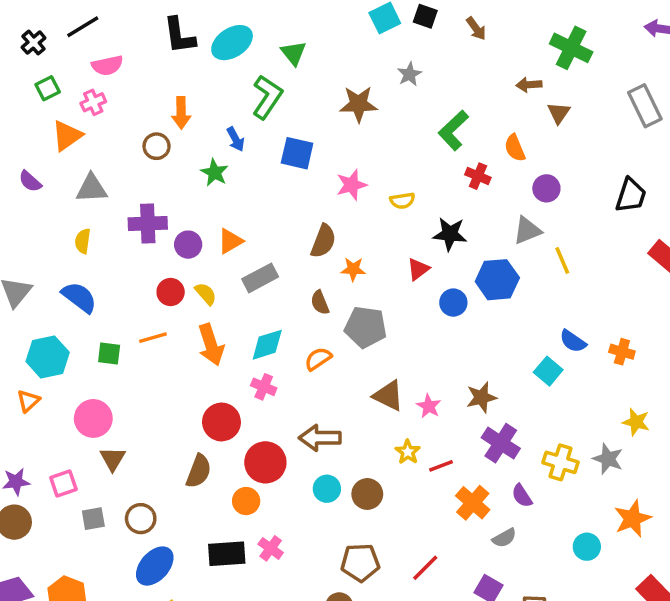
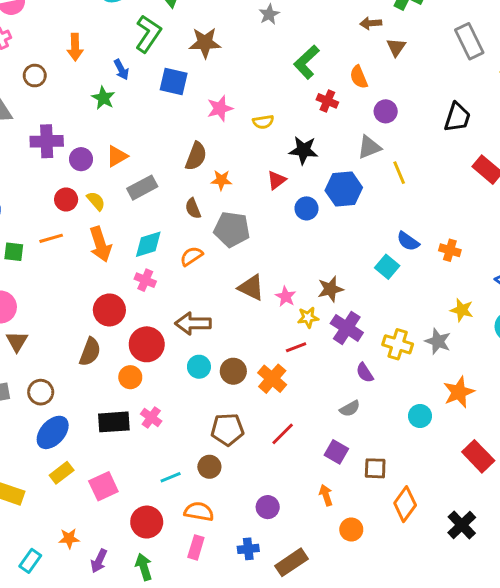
brown star: (359, 104) -> (205, 43), moved
brown circle: (157, 146) -> (35, 76), moved
yellow star: (408, 452) -> (308, 317), moved, turned 30
orange cross: (473, 503) -> (272, 379), moved

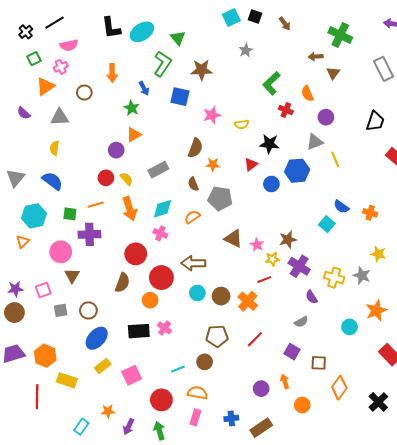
purple cross: (47, 141) -> (89, 234), moved
orange triangle: (117, 156) -> (134, 135), moved
purple circle: (268, 507) -> (261, 389), moved

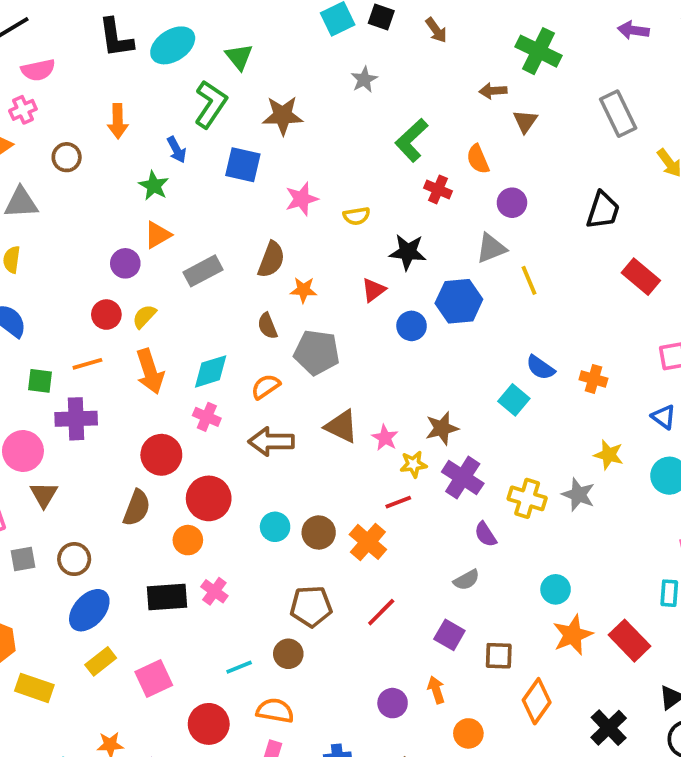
gray rectangle: (158, 170) -> (203, 271), moved
yellow semicircle: (126, 179) -> (144, 316), turned -96
brown arrow: (193, 263) -> (271, 442), moved
orange star: (376, 310) -> (573, 635), moved

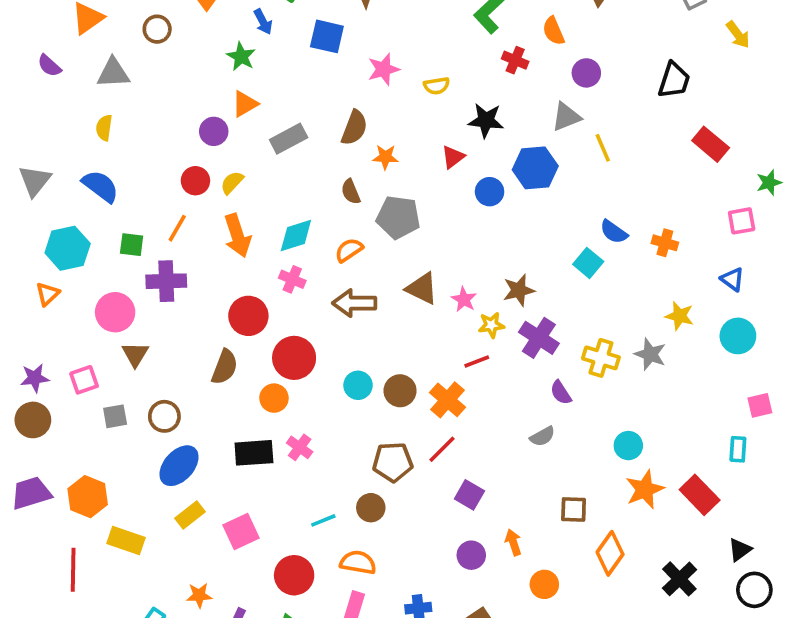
orange line: (87, 364) -> (177, 228), turned -44
red line: (381, 612) -> (442, 449), moved
purple square: (449, 635) -> (469, 495), moved

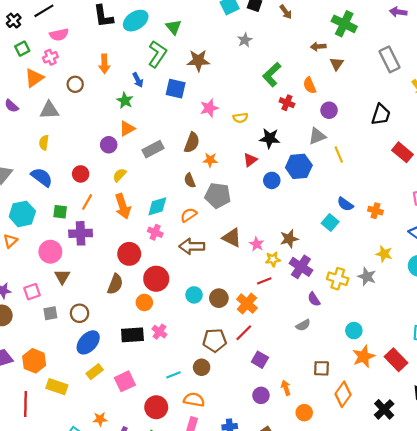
red circle: (195, 181) -> (81, 174), moved

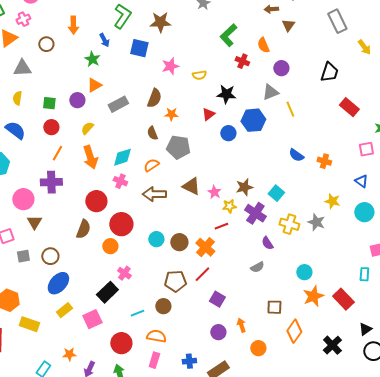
green square: (60, 212) -> (49, 103), moved
cyan square: (330, 223) -> (276, 193), moved
black rectangle: (132, 335) -> (107, 292), moved, turned -40

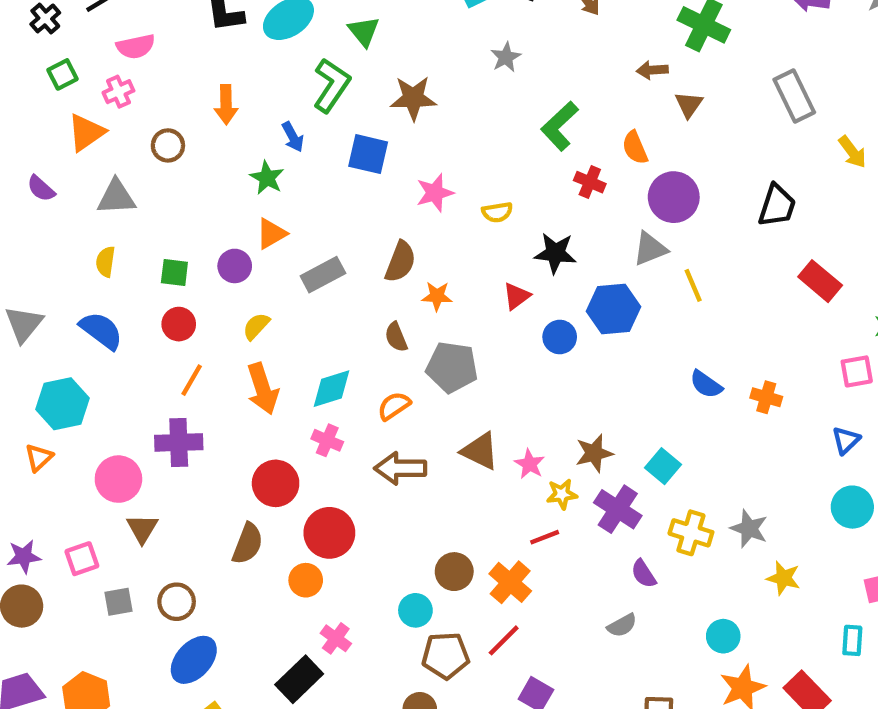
purple circle: (281, 68) -> (674, 197), size x1.5
blue triangle: (361, 181) -> (846, 440), turned 40
yellow star: (332, 201) -> (783, 578), moved
cyan circle: (156, 239) -> (415, 610), moved

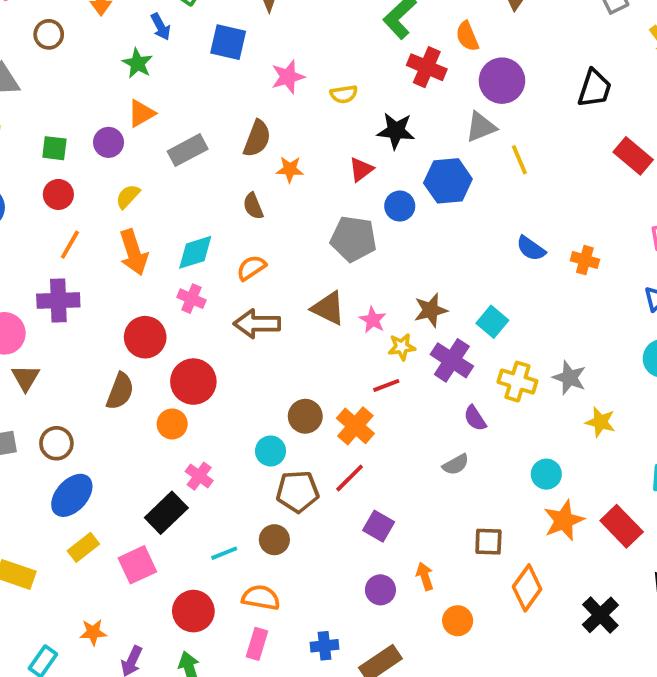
red cross: (590, 182) -> (427, 67), size x1.4
gray pentagon: (452, 367) -> (353, 239), moved

